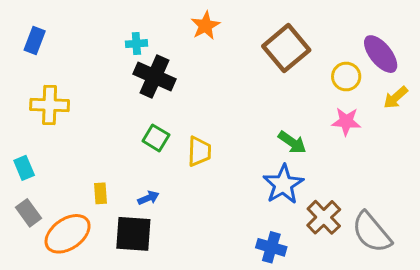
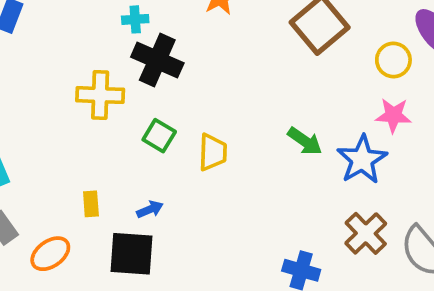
yellow cross: (50, 105) -> (100, 95), moved
green arrow: (292, 142) -> (305, 141), moved
blue star: (283, 184) -> (362, 160), moved
orange ellipse: (68, 234) -> (50, 254), size x0.7

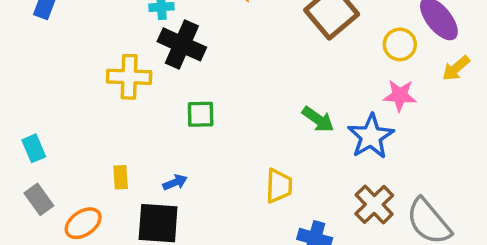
green square: (159, 136) -> (201, 114), moved, turned -32
yellow trapezoid: (213, 152) -> (279, 186), moved

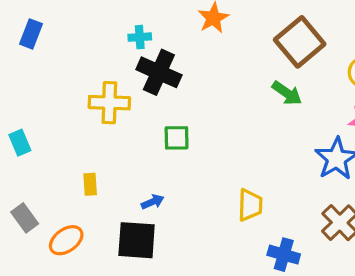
green arrow: (318, 119) -> (287, 93), moved
cyan rectangle: (34, 148) -> (20, 143), moved
yellow rectangle: (121, 177) -> (90, 184), moved

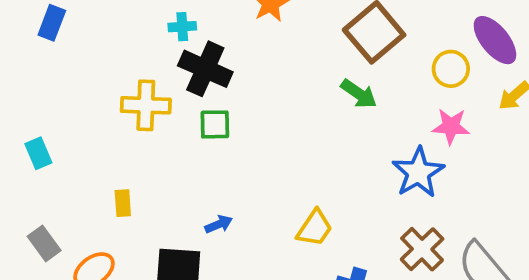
green square: (177, 138) -> (215, 124), moved
blue arrow: (153, 202) -> (219, 224), moved
yellow trapezoid: (250, 205) -> (315, 228), turned 32

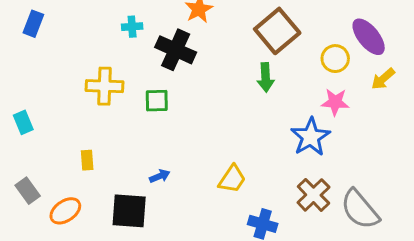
black cross: (205, 69) -> (176, 50), moved
green arrow: (359, 94) -> (266, 77), turned 52

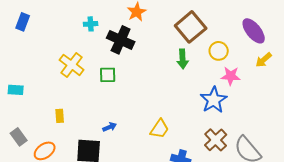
yellow circle: (335, 59) -> (219, 51), moved
yellow cross: (105, 86) -> (72, 65), turned 35
cyan rectangle: (23, 122) -> (16, 90), turned -63

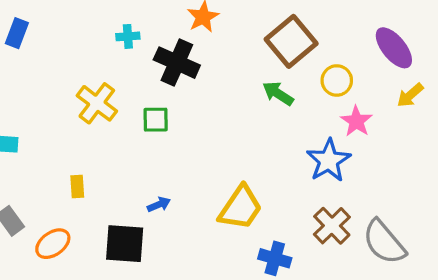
green arrow: (183, 59) -> (278, 94), turned 126
pink star: (231, 76) -> (356, 121), turned 30
yellow trapezoid: (160, 129) -> (240, 208), size x1.4

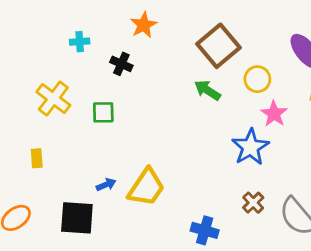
black cross: (177, 63) -> (121, 64), size x0.6
yellow rectangle: (77, 187) -> (37, 158), moved
yellow trapezoid: (240, 208) -> (146, 187), moved
brown cross: (332, 226) -> (253, 203), size x0.7

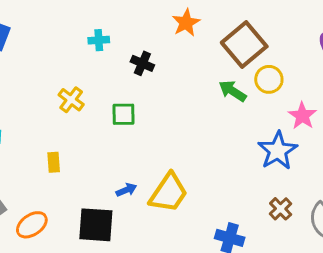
orange star: (144, 25) -> (186, 23), moved
yellow circle: (257, 79) -> (269, 79), moved
yellow cross: (53, 99) -> (71, 100), size x0.7

